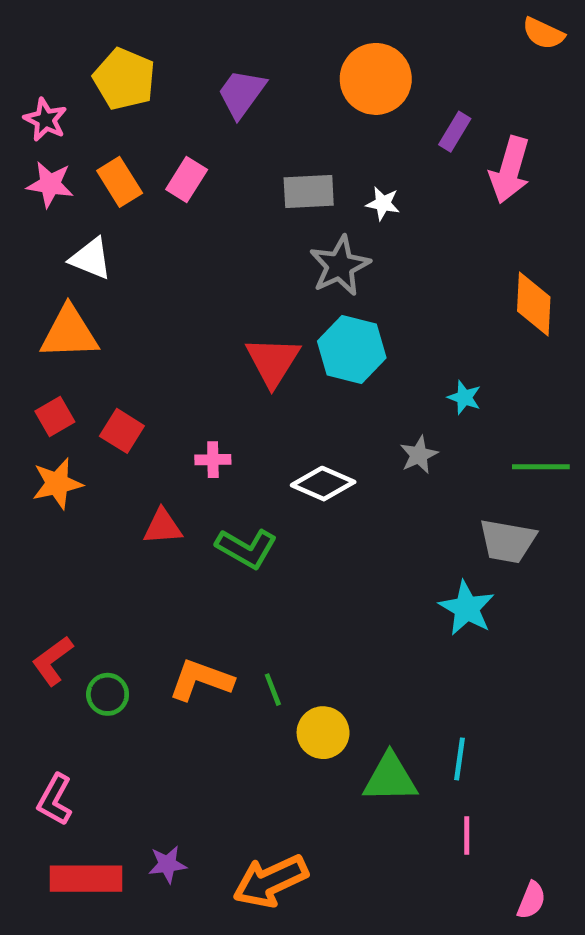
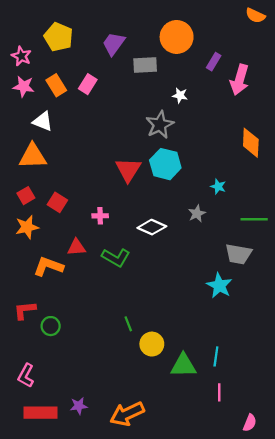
gray rectangle: (309, 191) -> (145, 65), moved
red L-shape: (52, 661) -> (25, 310), turned 30
orange L-shape: (201, 680) -> (48, 266), moved

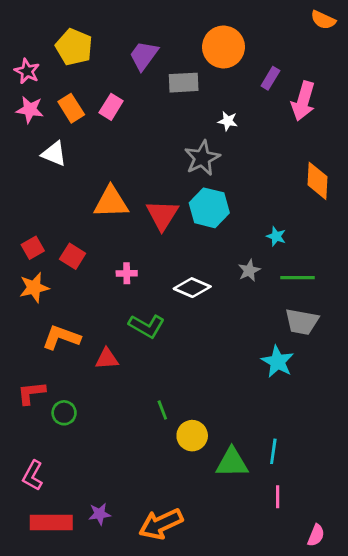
orange triangle: (33, 156) -> (111, 202), moved
green line: (254, 219) -> (298, 278), moved
red triangle: (76, 247) -> (107, 359), moved

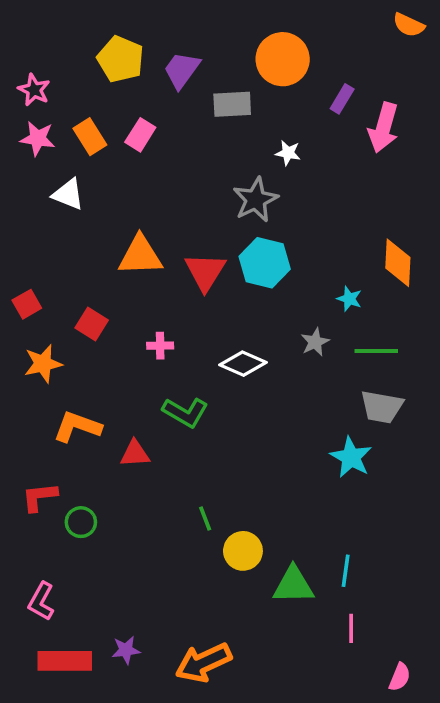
yellow pentagon: (74, 47) -> (121, 59), moved
orange diamond: (317, 181) -> (398, 263), moved
red square: (33, 248) -> (27, 304), moved

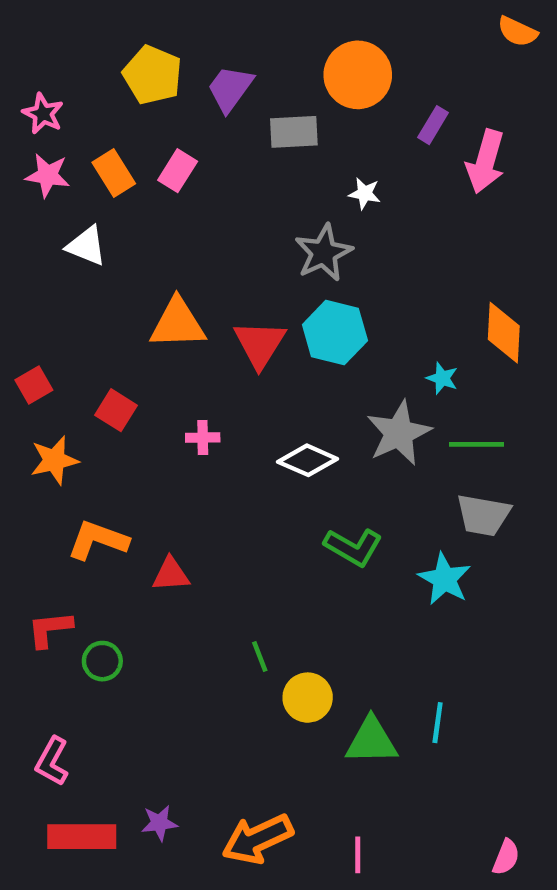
gray star: (315, 342) -> (399, 433), size x1.8
green L-shape: (185, 412) -> (353, 547), moved
pink line: (351, 628) -> (358, 855), moved

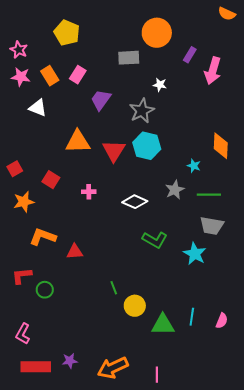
purple trapezoid: (230, 89) -> (101, 100), moved
gray star: (399, 433) -> (175, 190), size x0.7
pink semicircle: (506, 857) -> (222, 321), moved

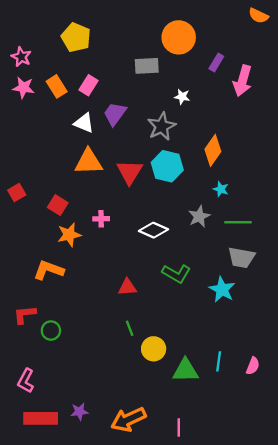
white triangle: (38, 108) -> (84, 123), moved
orange diamond: (221, 146) -> (213, 150), moved, turned 32
orange star: (24, 202) -> (69, 235), moved
red triangle: (75, 252) -> (127, 287), moved

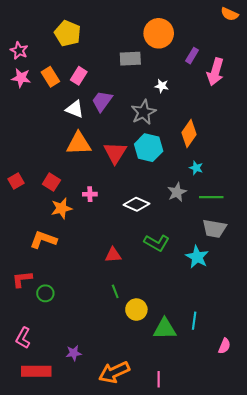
red square: (17, 193) -> (16, 181), moved
pink semicircle: (253, 366) -> (224, 346), moved
purple star: (79, 412) -> (74, 353), moved

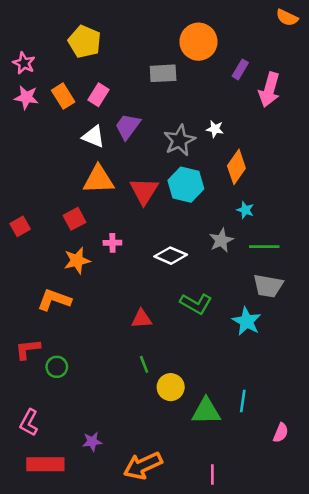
white star: (162, 86) -> (215, 129), moved
red square: (51, 182) -> (74, 219), moved, turned 30
pink line: (159, 379) -> (212, 474), moved

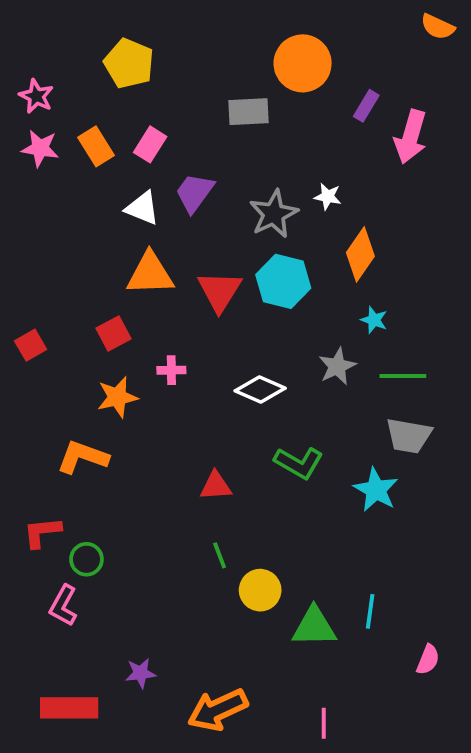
pink L-shape: (29, 423) -> (63, 606), moved

